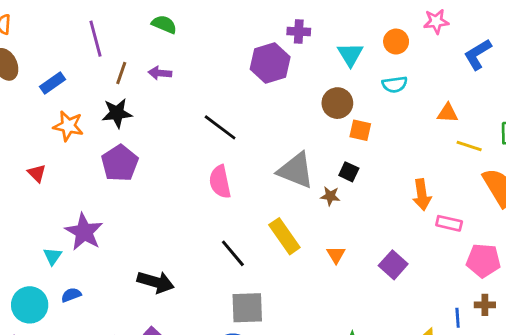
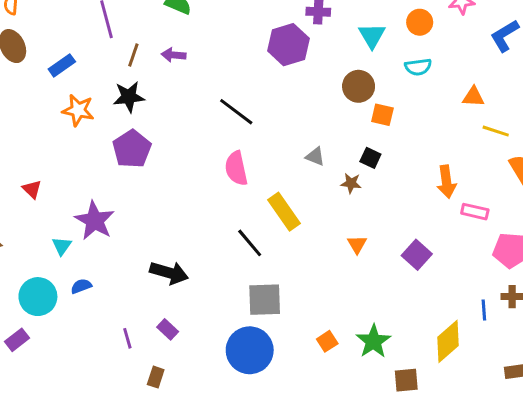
gray triangle: (296, 170) -> (315, 156), size x0.5
red triangle: (37, 173) -> (32, 189), moved
yellow rectangle: (284, 236) -> (284, 212), moved

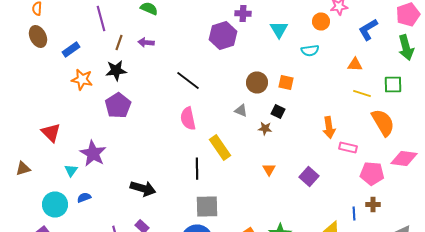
orange circle: (420, 22) -> (321, 22), moved
brown circle: (359, 86) -> (257, 82), moved
orange triangle: (473, 97) -> (355, 64), moved
red triangle: (32, 189) -> (51, 132), size x1.5
black line: (250, 243) -> (197, 168), turned 40

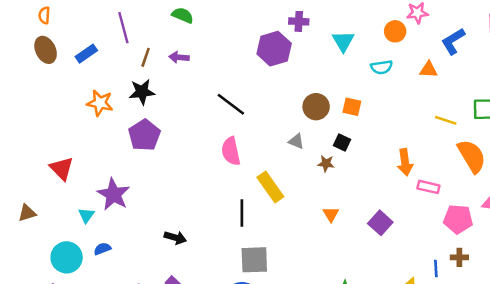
blue rectangle: (71, 50) -> (86, 54), moved
orange triangle: (355, 64) -> (428, 70), moved
black arrow: (143, 188) -> (175, 238), size x0.7

